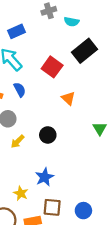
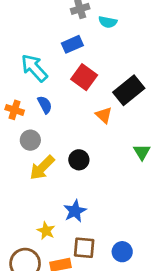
blue rectangle: (16, 31) -> (72, 44), moved
black rectangle: (84, 51) -> (129, 90), moved
yellow arrow: (18, 141) -> (42, 168), size x1.5

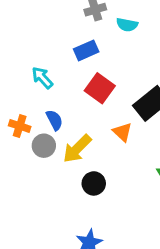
cyan arrow: (34, 68) -> (42, 78), size x0.7
gray circle: (30, 140) -> (44, 146), moved
yellow arrow: (42, 168) -> (77, 149), moved

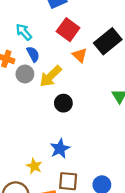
cyan arrow: (42, 78) -> (24, 32), moved
orange triangle: (122, 132) -> (80, 55), moved

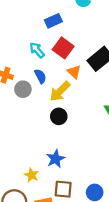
cyan arrow: (24, 32) -> (37, 50), moved
blue semicircle: (33, 54) -> (40, 76), moved
yellow arrow: (51, 76) -> (60, 91), moved

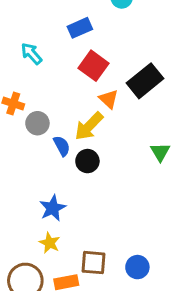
cyan arrow: (37, 50) -> (31, 54), moved
blue semicircle: (40, 76) -> (62, 146), moved
blue star: (56, 159) -> (53, 208), moved

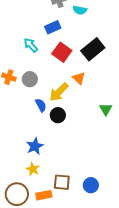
cyan arrow: (31, 54) -> (31, 45), moved
black rectangle: (145, 81) -> (93, 49), moved
orange triangle: (109, 99) -> (79, 78), moved
gray circle: (37, 123) -> (30, 79), moved

